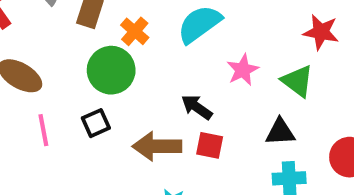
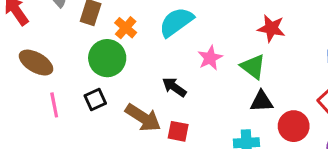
black triangle: (280, 132) -> (262, 101), moved
red square: (210, 145) -> (178, 131), moved
brown arrow: (157, 146) -> (143, 118), turned -147

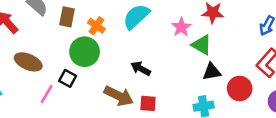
pink star: (210, 58) -> (181, 27), moved
black square: (95, 99) -> (68, 78), moved, turned -30
pink line: (54, 105) -> (47, 94), turned 48

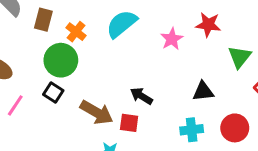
green triangle: (202, 45) -> (240, 57), moved, turned 35
black arrow: (141, 69) -> (141, 96), moved
black square: (68, 78) -> (53, 93), moved
red circle: (240, 89) -> (235, 128), moved

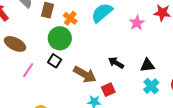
black triangle: (203, 91) -> (147, 65), moved
red square: (129, 123) -> (108, 90), moved, turned -32
cyan cross: (192, 130) -> (151, 86), turned -35

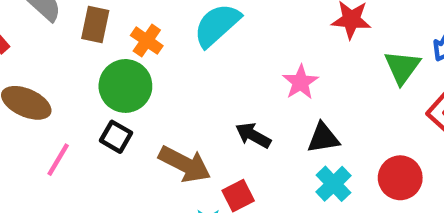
pink star: (137, 23) -> (301, 82), moved

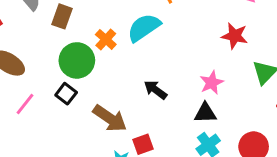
orange cross: (147, 41) -> (106, 39), moved
pink star: (301, 82) -> (212, 83), moved
black arrow: (253, 135) -> (155, 90), moved

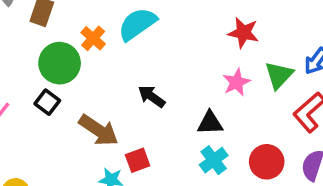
pink star: (212, 83) -> (236, 82), moved

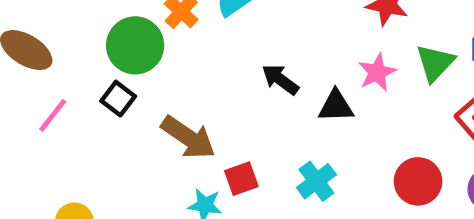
black arrow: (152, 97) -> (280, 80), moved
black triangle: (210, 123) -> (336, 106), moved
cyan cross: (214, 160) -> (316, 181), moved

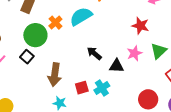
brown arrow: (188, 137) -> (55, 75), turned 60
red square: (241, 179) -> (82, 88), moved
cyan cross: (316, 181) -> (102, 88), moved

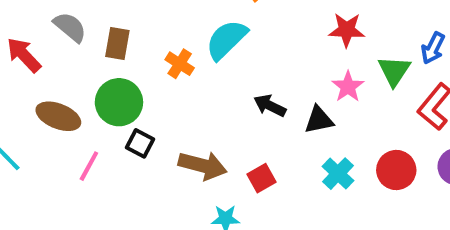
green circle: (35, 35) -> (119, 102), moved
brown arrow: (55, 75) -> (203, 166), turned -70
cyan cross: (102, 88) -> (338, 174), moved

